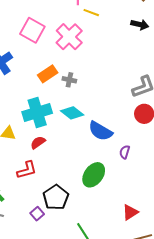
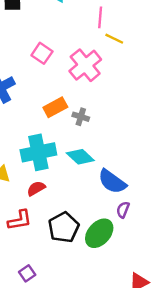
pink square: (32, 30) -> (42, 53), size x0.7
purple semicircle: (125, 152) -> (123, 210), moved
black pentagon: (56, 197) -> (64, 227), moved

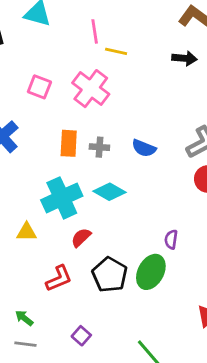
orange rectangle: (55, 107) -> (69, 143), turned -45
blue semicircle: (112, 182) -> (144, 148), moved, size x0.7
red semicircle: (36, 188) -> (81, 238), moved

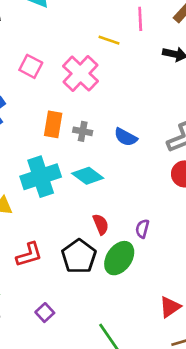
pink line: (95, 31) -> (140, 19), moved
red semicircle: (81, 238) -> (101, 224), moved, turned 105

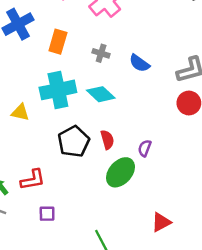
orange rectangle: (53, 124) -> (58, 42), moved
red L-shape: (29, 255) -> (33, 180), moved
black pentagon: (79, 256) -> (74, 142), moved
purple square: (45, 313) -> (47, 214), turned 35

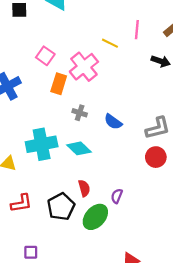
orange rectangle: (58, 42) -> (59, 84), moved
black pentagon: (74, 142) -> (61, 207), moved
red L-shape: (33, 180) -> (21, 203), moved

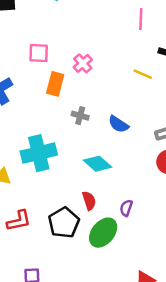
yellow line: (110, 43) -> (143, 74), moved
pink square: (45, 56) -> (39, 53), turned -30
pink cross: (84, 67) -> (83, 63), size x0.6
cyan diamond: (79, 148) -> (98, 164), moved

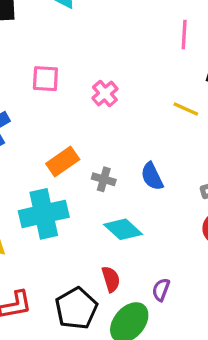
orange rectangle: (55, 84) -> (63, 162), moved, turned 40
gray cross: (80, 116) -> (104, 179), moved
blue semicircle: (118, 124) -> (152, 176), turned 30

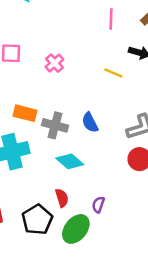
orange rectangle: (63, 162) -> (25, 113), turned 50
gray cross: (104, 179) -> (55, 125), size x1.5

